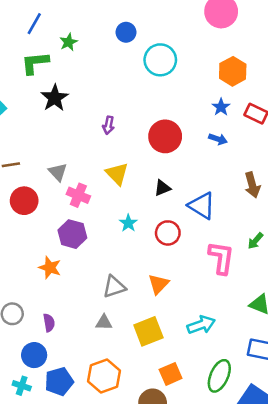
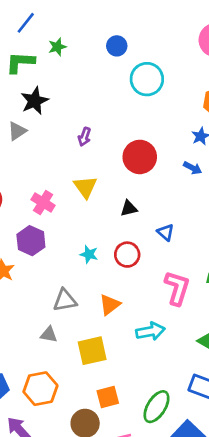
gray triangle: (58, 172) -> (17, 131), moved, turned 30
blue triangle: (202, 206) -> (166, 232), size x0.6
cyan star: (128, 223) -> (89, 254), moved, turned -30
cyan arrow: (201, 325) -> (150, 331), moved

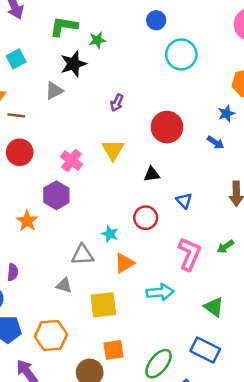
green star: (57, 47) -> (97, 40), moved
cyan star: (89, 254) -> (110, 234), moved

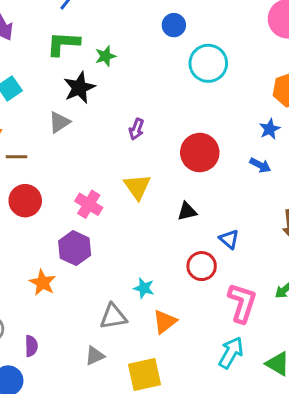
red circle: (146, 218) -> (202, 266), moved
gray triangle: (64, 285) -> (95, 356), turned -35
cyan arrow: (160, 292) -> (231, 353), moved, turned -50

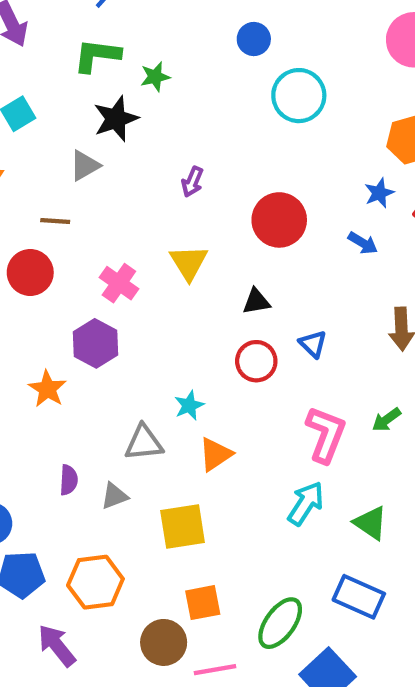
brown line: (17, 157) -> (55, 221), moved
red circle: (202, 266) -> (256, 361), moved
cyan star: (144, 288) -> (189, 405), turned 30
purple semicircle: (31, 346) -> (69, 480), moved

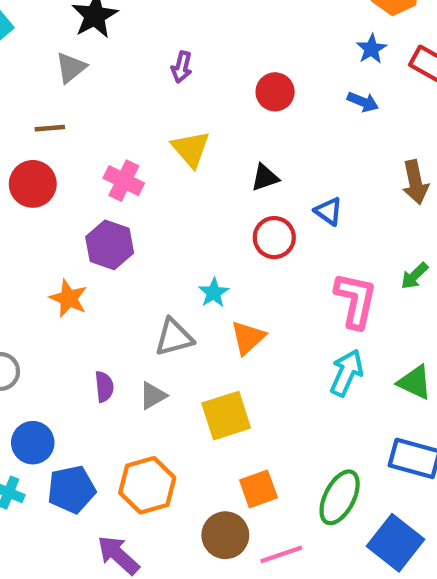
red circle: (279, 220) -> (275, 92), size x0.7

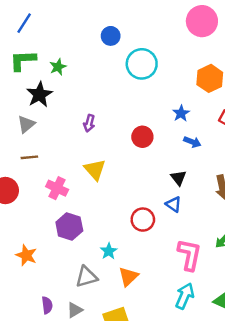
blue star: (371, 49) -> (181, 113), moved
brown line: (50, 128) -> (29, 157), moved
black triangle: (265, 177) -> (178, 178), moved, turned -49
purple hexagon: (110, 245) -> (69, 226), moved

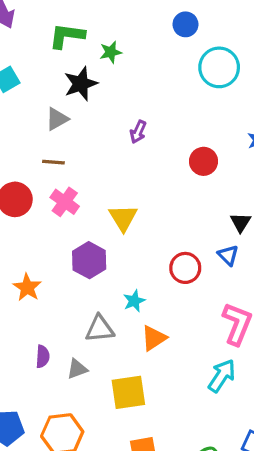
yellow triangle: (95, 170) -> (123, 218), moved
pink cross: (57, 188) -> (65, 202), moved

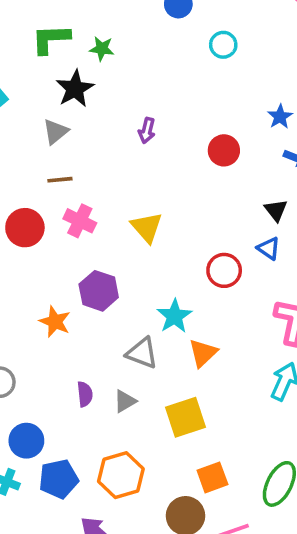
green star: (111, 52) -> (102, 49), turned 30
cyan circle: (219, 67) -> (223, 45), size x0.6
purple hexagon: (89, 260) -> (99, 291), moved
cyan star: (134, 301) -> (174, 316), size x1.4
gray triangle: (100, 329) -> (142, 353), turned 36

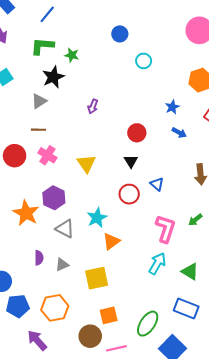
red circle: (224, 150) -> (137, 133), moved
black triangle: (276, 210) -> (131, 161), moved
orange star: (55, 322) -> (26, 213), size x1.4
gray triangle: (142, 353) -> (65, 229), moved

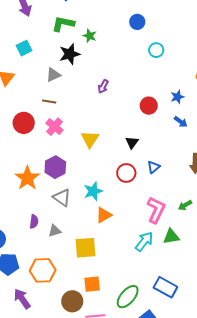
red circle: (137, 133) -> (149, 106), moved
blue triangle: (157, 184) -> (153, 167), turned 32
green triangle: (190, 272) -> (171, 237), moved, turned -48

